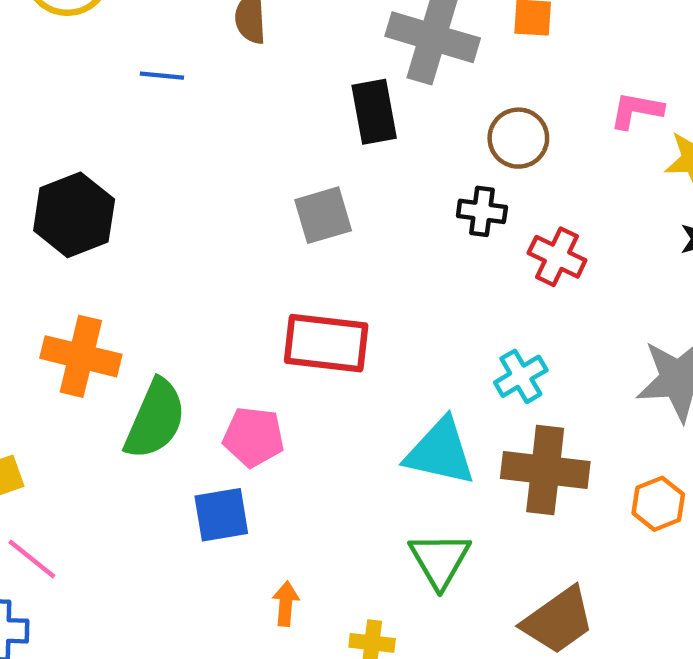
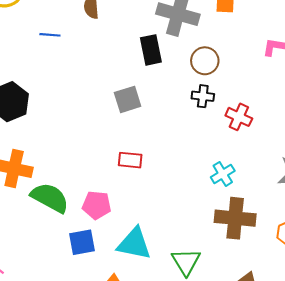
brown circle: (518, 138) -> (205, 61), moved
red rectangle: (326, 343) -> (130, 160), size x0.6
green semicircle: (155, 419) -> (50, 198), turned -84
cyan triangle: (440, 452) -> (134, 244), moved

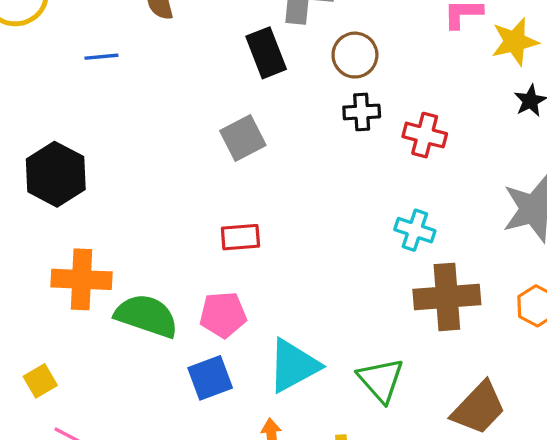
red rectangle: (130, 160) -> (240, 237), moved
cyan cross: (223, 174) -> (415, 230), turned -30
cyan triangle: (134, 244) -> (294, 366), turned -30

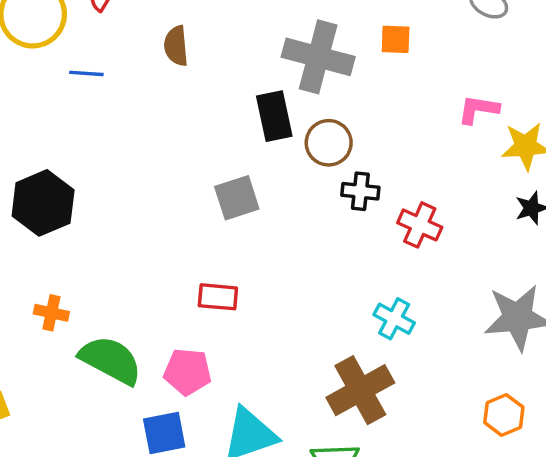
brown circle: (355, 55) -> (329, 143), moved
blue line: (101, 57) -> (86, 73), moved
orange cross: (81, 279) -> (51, 313), size x0.6
brown cross: (447, 297) -> (360, 390), moved, turned -34

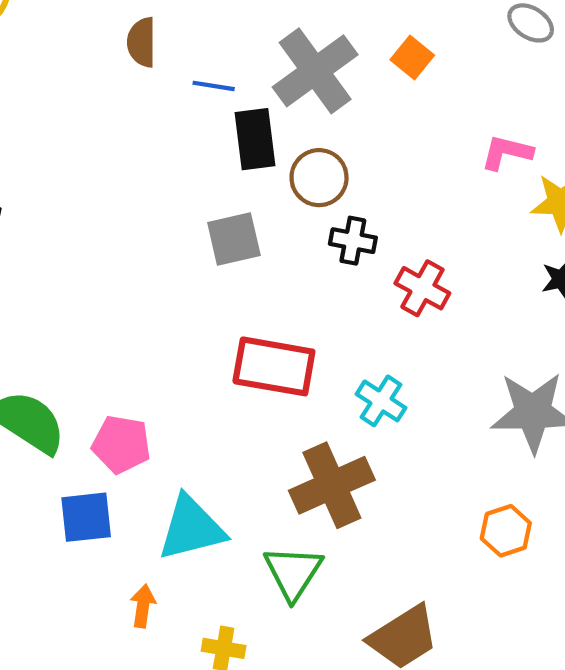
orange square: (396, 39) -> (412, 58), turned 32
gray cross: (318, 57) -> (315, 71), turned 34
blue line: (86, 73) -> (214, 86), moved
gray square: (237, 198) -> (234, 239), moved
red rectangle: (218, 297) -> (274, 366), moved, size x1.6

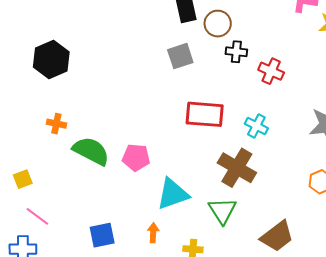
brown cross: (332, 485) -> (237, 168), turned -30
blue square: (86, 517) -> (102, 235), moved

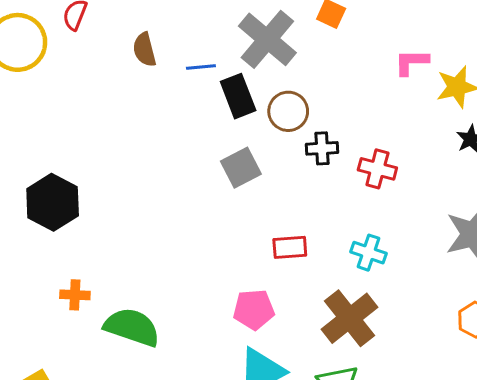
red rectangle: (205, 114) -> (290, 247), size x0.6
pink pentagon: (136, 158) -> (254, 310), moved
brown cross: (237, 168) -> (349, 318), turned 30

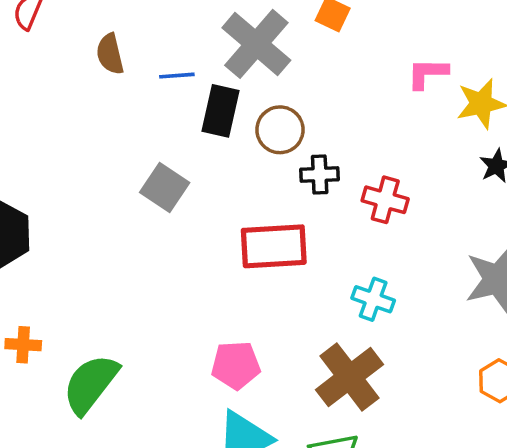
black rectangle: (238, 96) -> (221, 111), turned 33
gray square: (241, 168) -> (165, 188), moved, turned -30
red rectangle: (290, 247) -> (274, 246), moved, size x1.6
green semicircle: (132, 327) -> (91, 384), turned -72

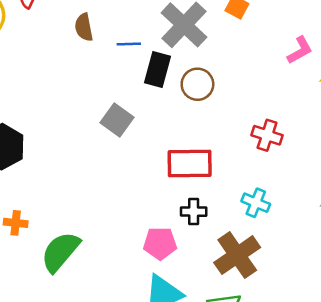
pink L-shape: (427, 73) -> (300, 50), turned 148
black cross: (320, 175) -> (194, 212), moved

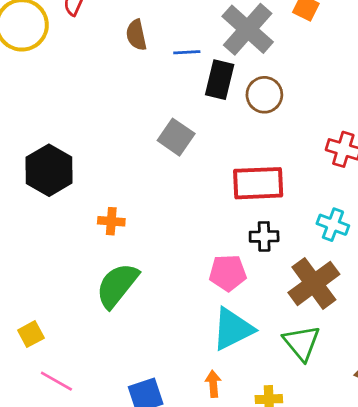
orange cross: (16, 223) -> (111, 221), moved

